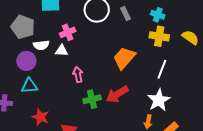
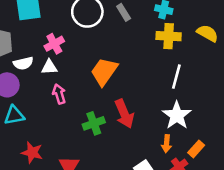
orange trapezoid: (124, 58) -> (104, 71), moved
pink arrow: (78, 75) -> (59, 94), moved
red arrow: (117, 94) -> (124, 114), turned -75

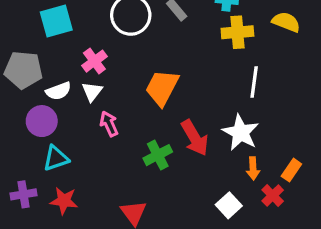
white triangle: (49, 67) -> (92, 92), turned -42
white star: (177, 115) -> (241, 133), moved
red star: (32, 153) -> (64, 201), moved

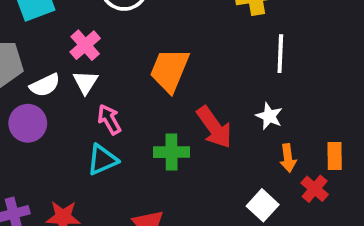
white star: (241, 133) -> (269, 116), size x0.6
green cross: (158, 155) -> (172, 152), turned 32
cyan triangle: (56, 158) -> (102, 160), moved
orange rectangle: (291, 170) -> (335, 156), turned -30

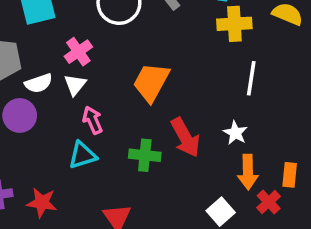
orange arrow: (288, 158) -> (248, 172), size x1.4

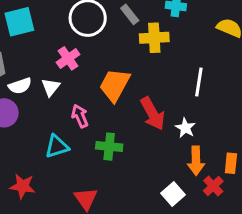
yellow cross: (234, 24) -> (154, 38), moved
pink cross: (78, 52) -> (68, 58), moved
pink arrow: (93, 120) -> (80, 116), moved
red arrow: (185, 137) -> (153, 114), moved

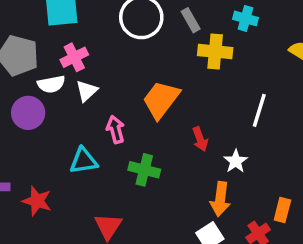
pink cross: (68, 58) -> (74, 57), moved
red arrow: (153, 114) -> (200, 139), size x0.6
orange arrow: (196, 161) -> (220, 199), moved

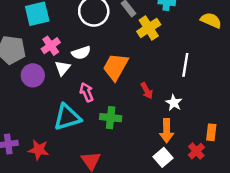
yellow cross: (215, 52) -> (149, 28), turned -30
white semicircle: (51, 84) -> (81, 53), moved
purple circle: (28, 113) -> (33, 75), moved
cyan triangle: (84, 161) -> (67, 117), size x1.4

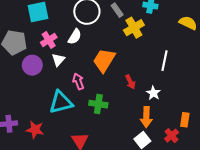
white semicircle: (81, 53) -> (75, 37), moved, turned -42

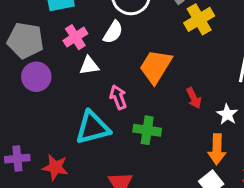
white triangle: (58, 60) -> (89, 66), turned 40
purple circle: (32, 65) -> (36, 77), moved

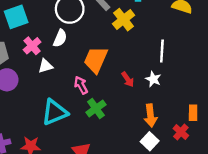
pink arrow: (118, 97) -> (81, 85), moved
white star: (227, 114) -> (153, 79), moved
green cross: (147, 130) -> (96, 108), turned -36

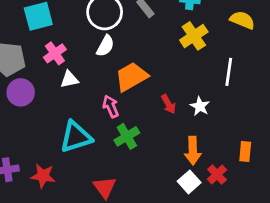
yellow cross: (124, 20) -> (194, 36), moved
white semicircle: (60, 38) -> (105, 46), moved
white line: (162, 51) -> (229, 72), moved
orange trapezoid: (96, 60) -> (131, 77), turned 32
red cross: (181, 132) -> (217, 175), moved

